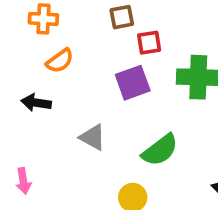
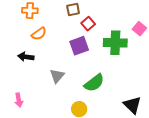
red square: (149, 43) -> (88, 24), turned -32
gray triangle: (93, 137) -> (57, 76), turned 42

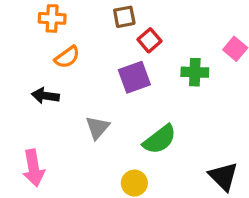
green cross: (115, 43) -> (195, 72), size x0.7
pink arrow: (19, 100) -> (34, 168), size x1.5

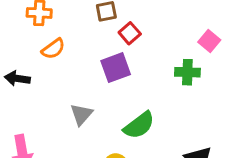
green cross: (195, 72) -> (187, 72), moved
black arrow: (45, 96) -> (17, 78), moved

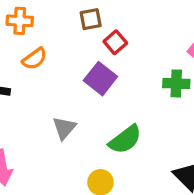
purple square: (116, 68) -> (100, 79), turned -32

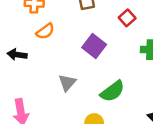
red square: (115, 42) -> (127, 18), moved

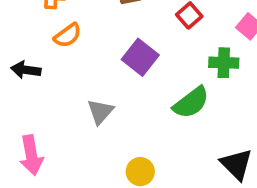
green semicircle: (112, 91) -> (191, 103), moved

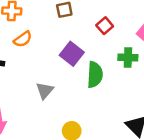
green semicircle: (191, 103) -> (95, 75), moved, turned -50

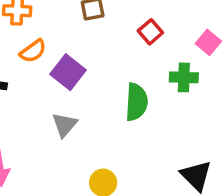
purple square: (72, 54) -> (68, 72), moved

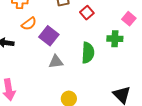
red square: (150, 32) -> (87, 13), moved
gray triangle: (65, 125) -> (56, 62), moved, turned 42

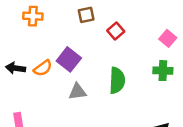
orange semicircle: (29, 24) -> (43, 68), moved
green cross: (115, 39) -> (163, 71), moved

